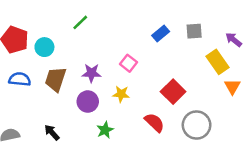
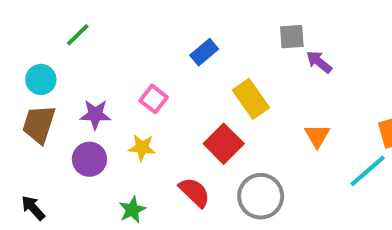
gray square: (194, 31) -> (292, 37), moved
cyan circle: (44, 47) -> (41, 79), moved
yellow rectangle: (218, 62) -> (251, 99), moved
green star: (105, 130) -> (132, 210), moved

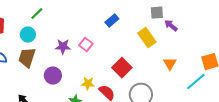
green line: (78, 35) -> (37, 14), moved
yellow rectangle: (251, 99) -> (147, 38), moved
purple star: (95, 114) -> (63, 47), moved
yellow star: (142, 148) -> (88, 84), moved

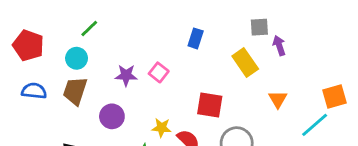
blue rectangle: (112, 21) -> (196, 38), turned -32
purple arrow: (171, 26) -> (279, 46), turned 32
red square: (122, 68) -> (210, 105), turned -36

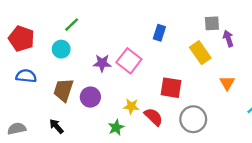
pink square: (159, 72) -> (129, 61), size x1.5
brown trapezoid: (75, 91) -> (63, 90), moved

